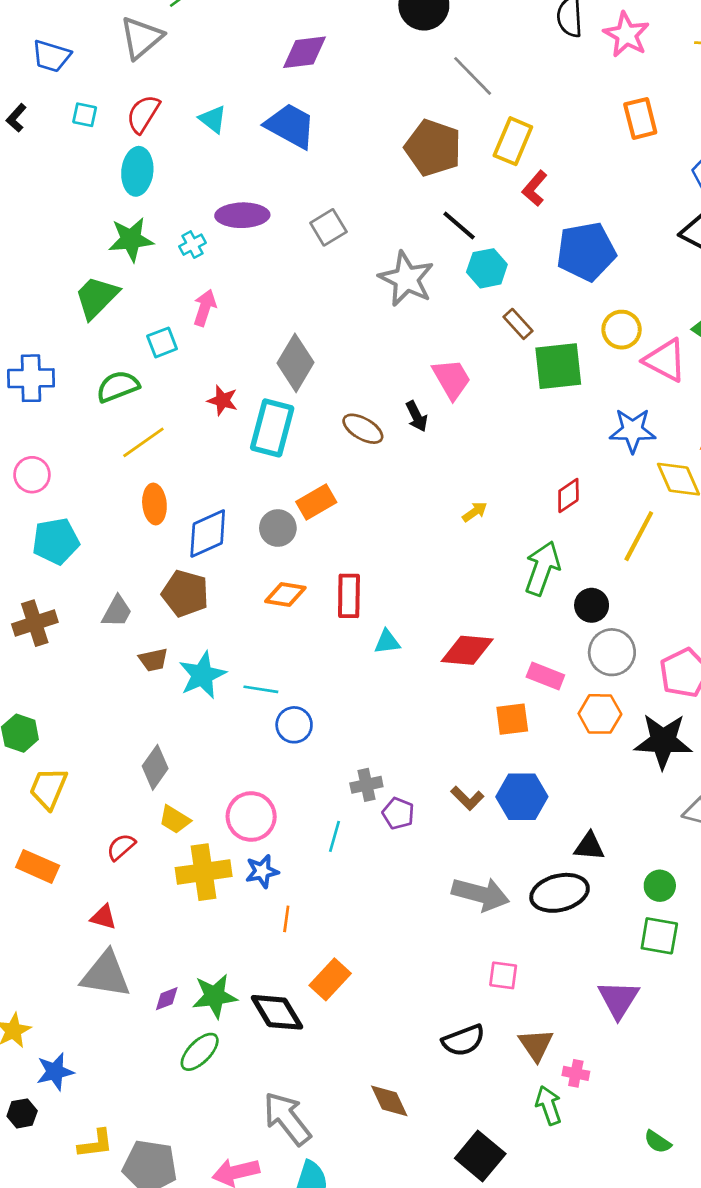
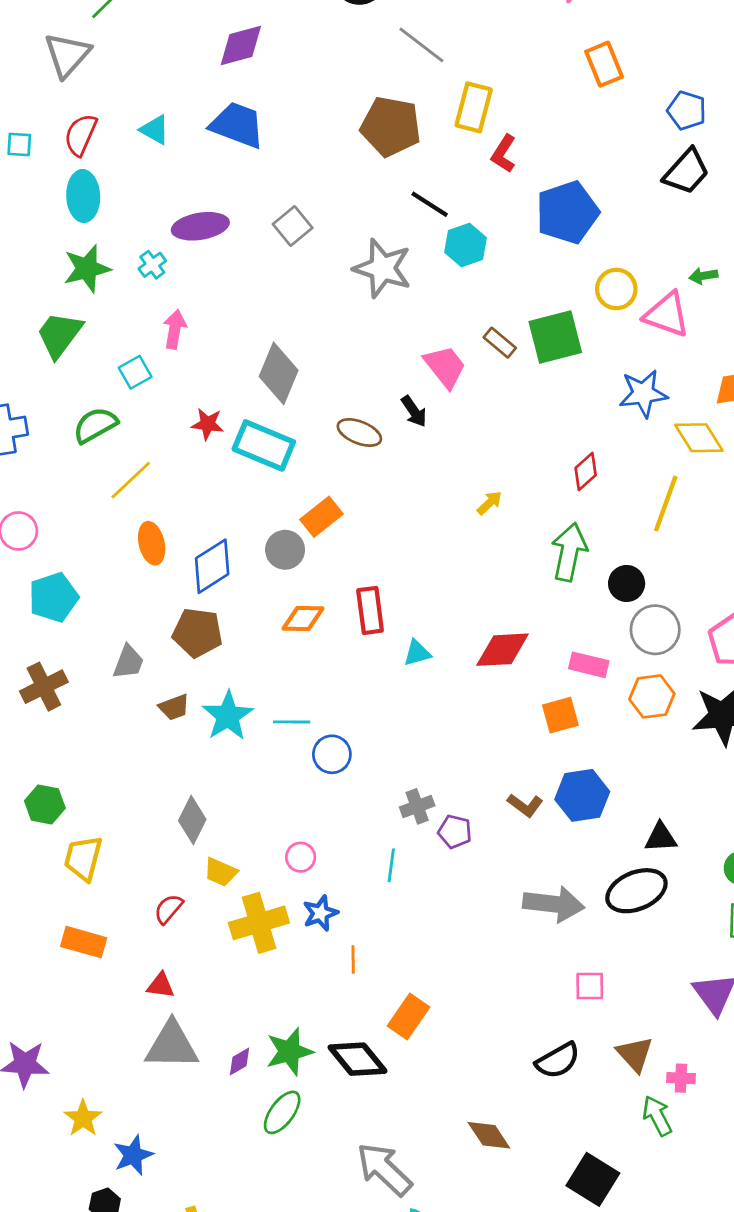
brown rectangle: (518, 324) -> (500, 343), moved
cyan rectangle: (272, 428) -> (264, 445), turned -74
pink circle: (251, 816) -> (301, 857), size x0.6

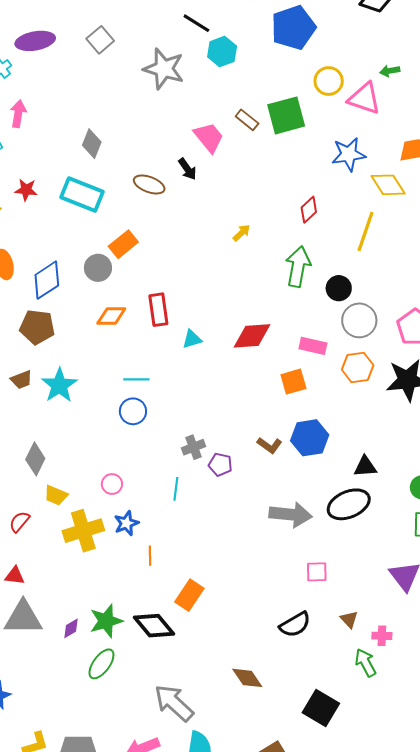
gray diamond: (279, 373) -> (92, 144), size x0.7
red star: (208, 424) -> (26, 190), moved
cyan line: (292, 722) -> (136, 379), moved
brown triangle: (635, 1054) -> (349, 619), size x0.7

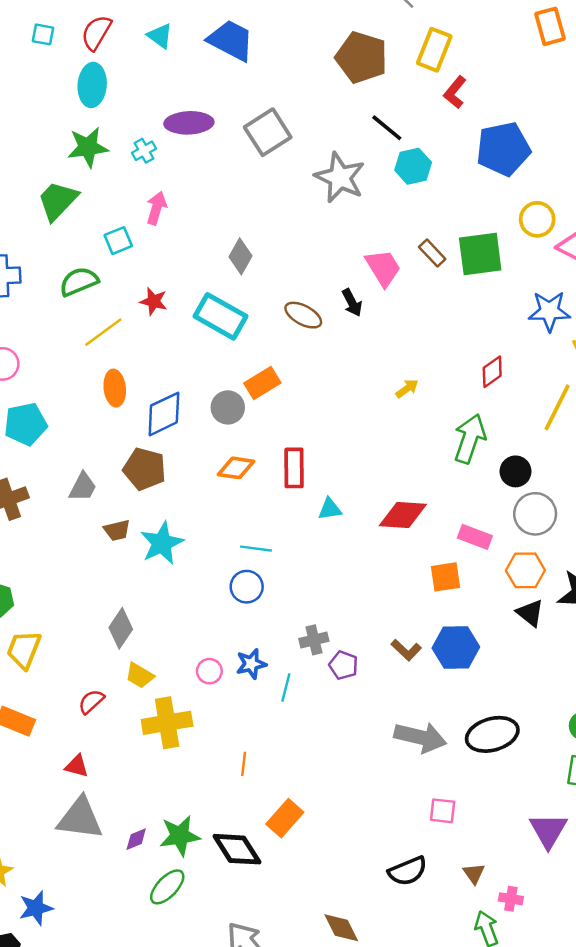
gray square: (100, 40) -> (268, 132), size x1.4
black triangle: (365, 467) -> (530, 613), moved, turned 35
blue star: (126, 523) -> (251, 664), moved

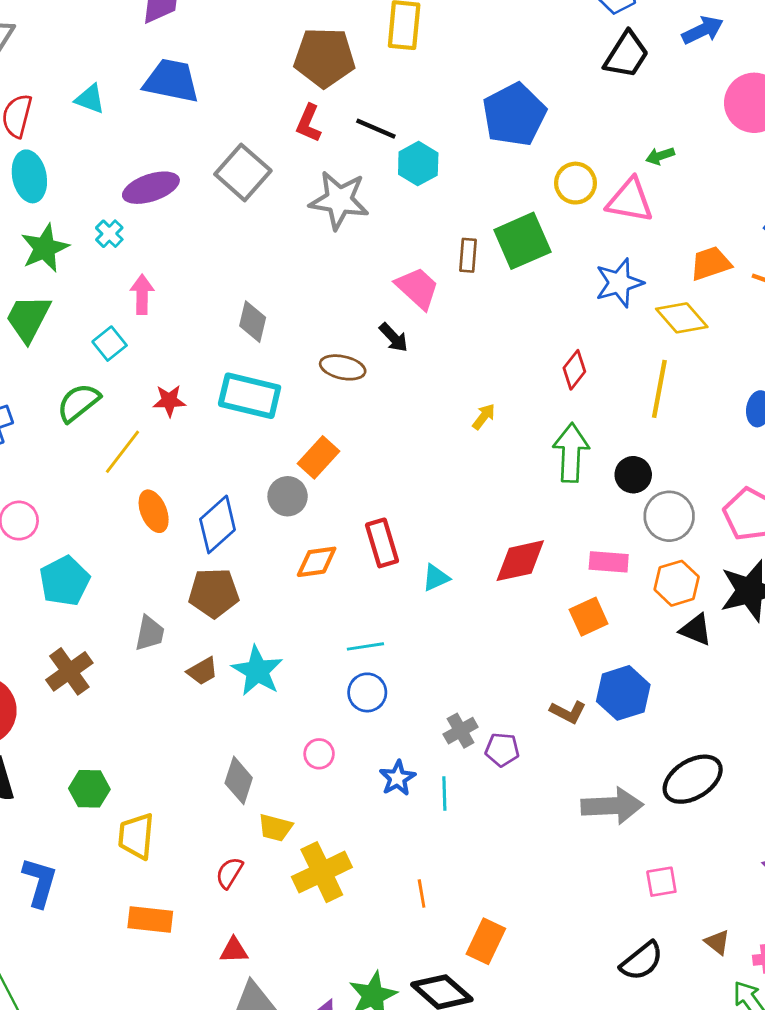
red L-shape: (455, 92) -> (309, 123), moved
brown rectangle: (432, 253) -> (468, 255), turned 64
pink circle: (209, 671) -> (319, 754), moved

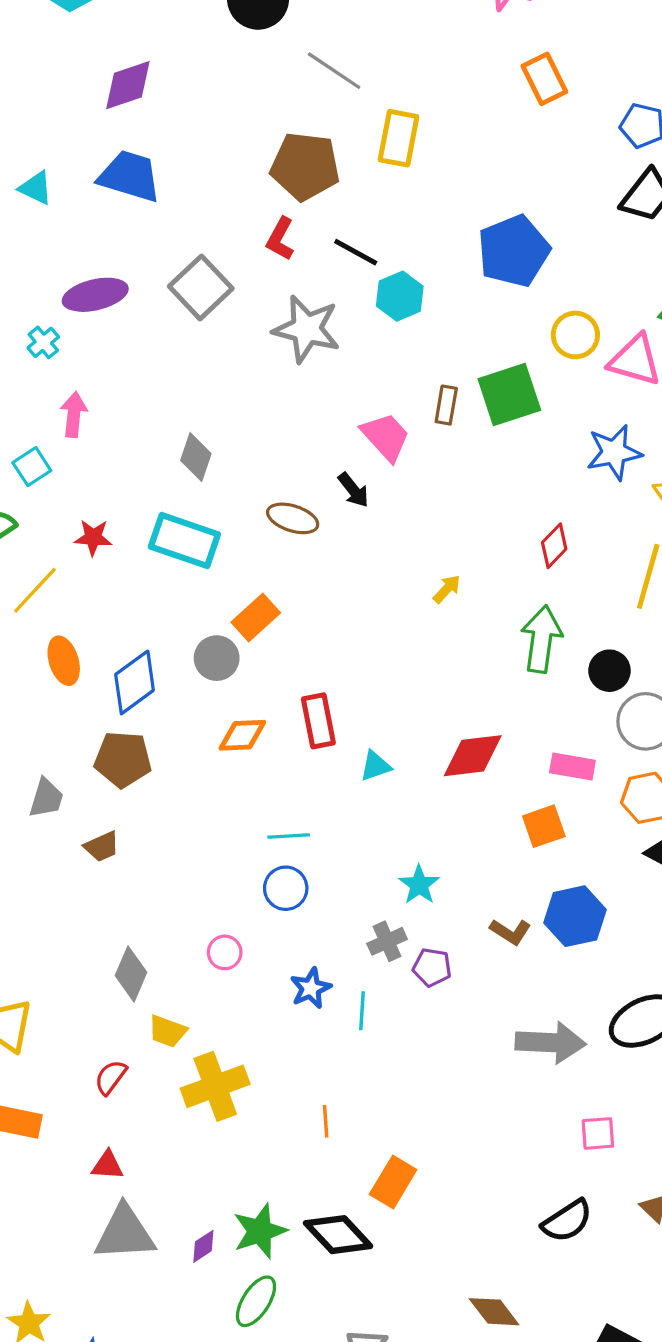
cyan star: (257, 671) -> (419, 885), moved, size x0.7

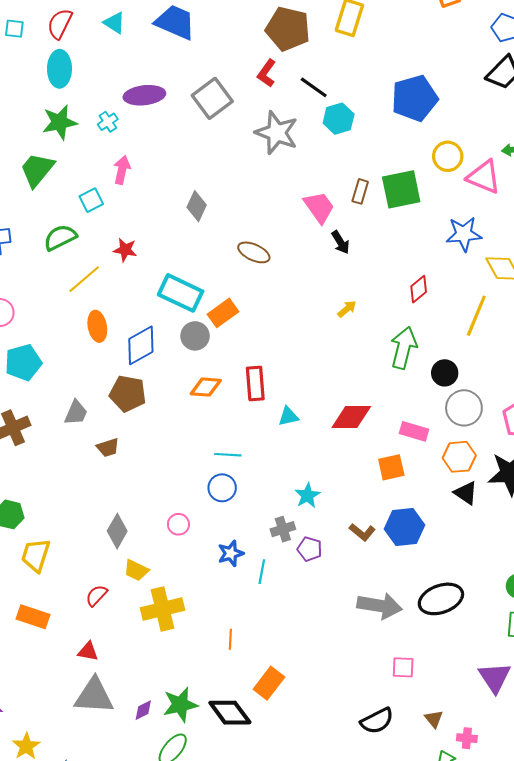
black arrow: (353, 490) -> (341, 242), moved
cyan rectangle: (184, 540) -> (181, 293), moved

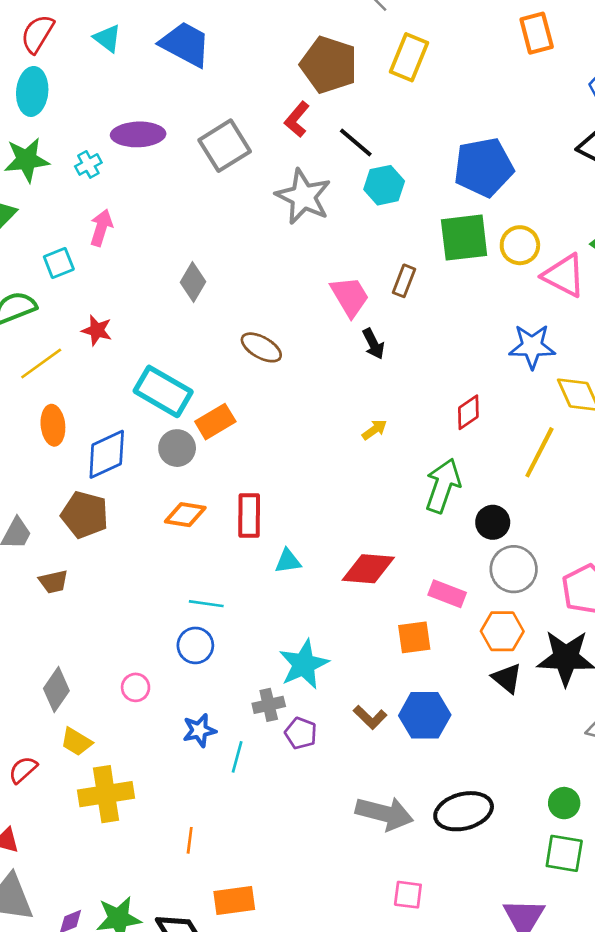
green square: (401, 189) -> (464, 238), moved
cyan star: (307, 495) -> (304, 664), size x1.5
orange rectangle: (269, 683) -> (234, 901), turned 40

